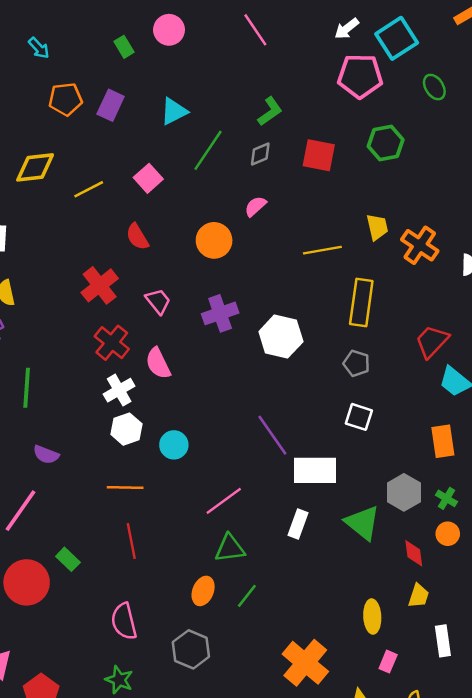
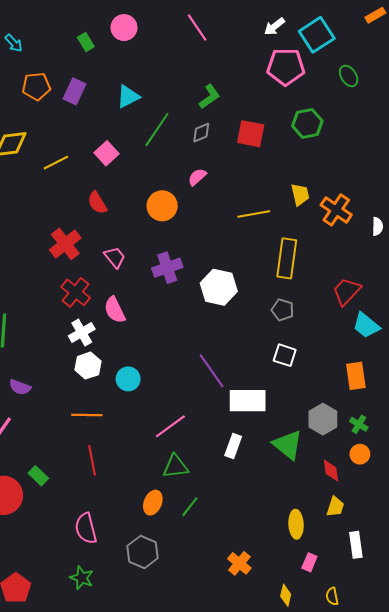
orange cross: (305, 663) -> (239, 563), size x0.6

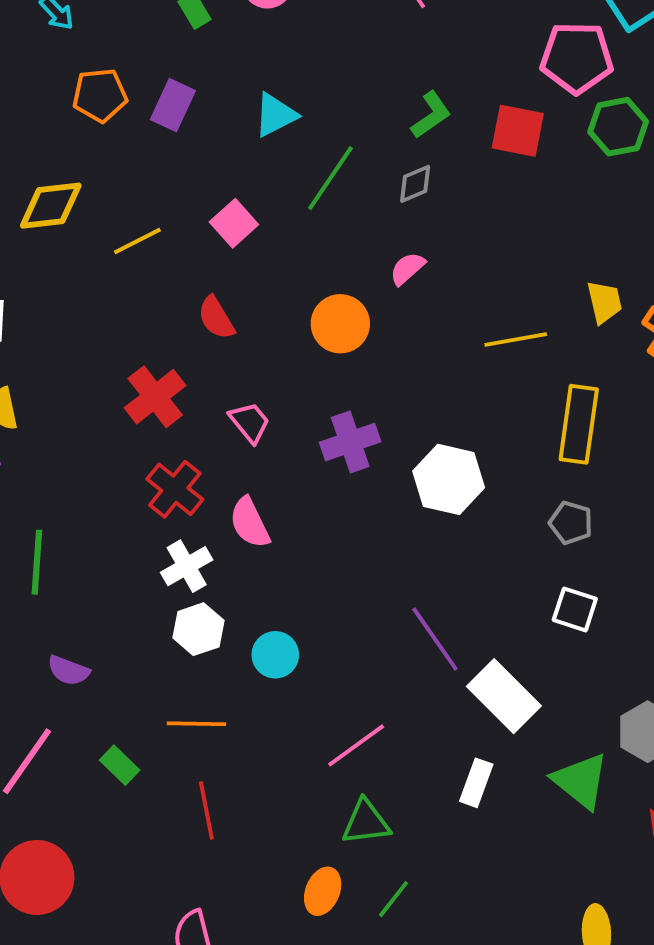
green hexagon: (307, 123) -> (618, 127), moved
red square: (251, 134) -> (518, 131), moved
white rectangle: (248, 401) -> (504, 696), turned 45
green rectangle: (38, 476) -> (120, 765), moved

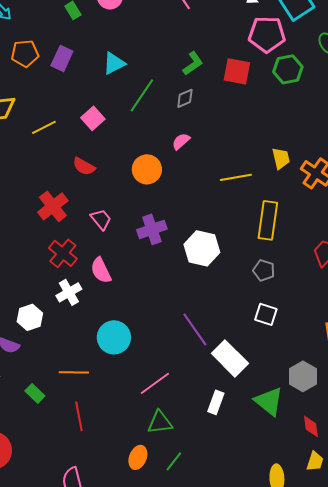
red semicircle: (216, 318) -> (84, 166), turned -30
white hexagon: (198, 629) -> (30, 317), moved
cyan circle: (275, 655) -> (114, 337), size x1.4

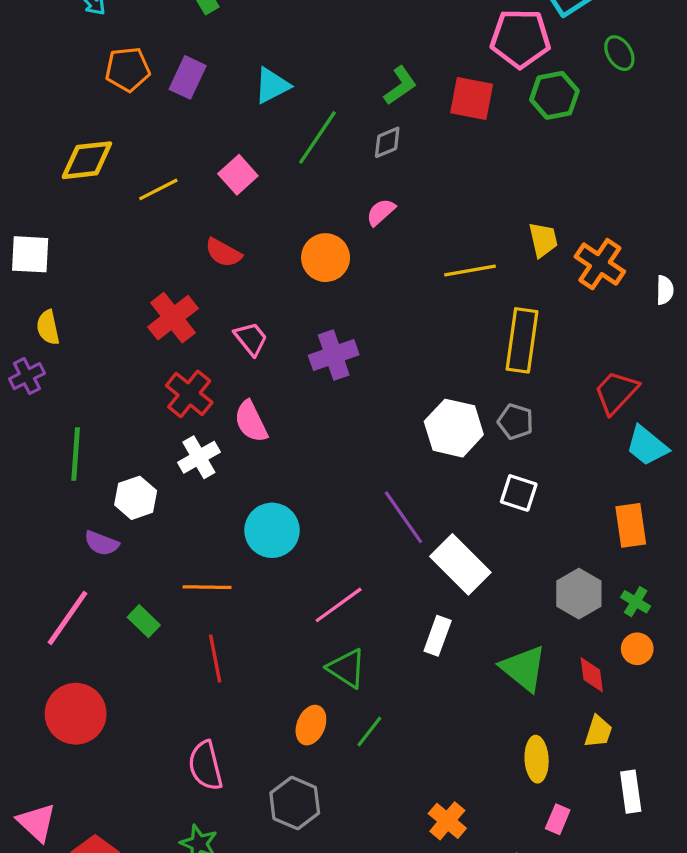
white hexagon: (202, 248) -> (454, 428), moved
green triangle: (269, 401) -> (524, 668), moved
green triangle: (160, 422) -> (347, 668), turned 40

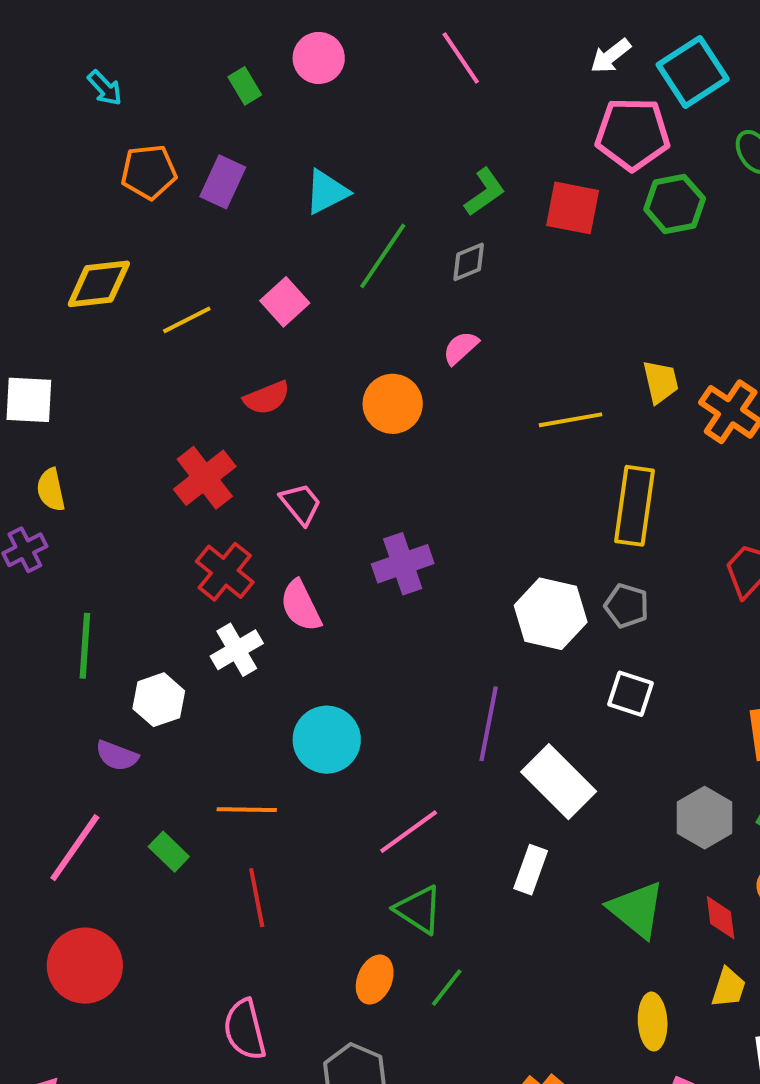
red semicircle: (223, 253) -> (267, 398), turned -51
purple cross: (334, 355) -> (403, 564), moved
purple line: (403, 517) -> (489, 724), turned 46

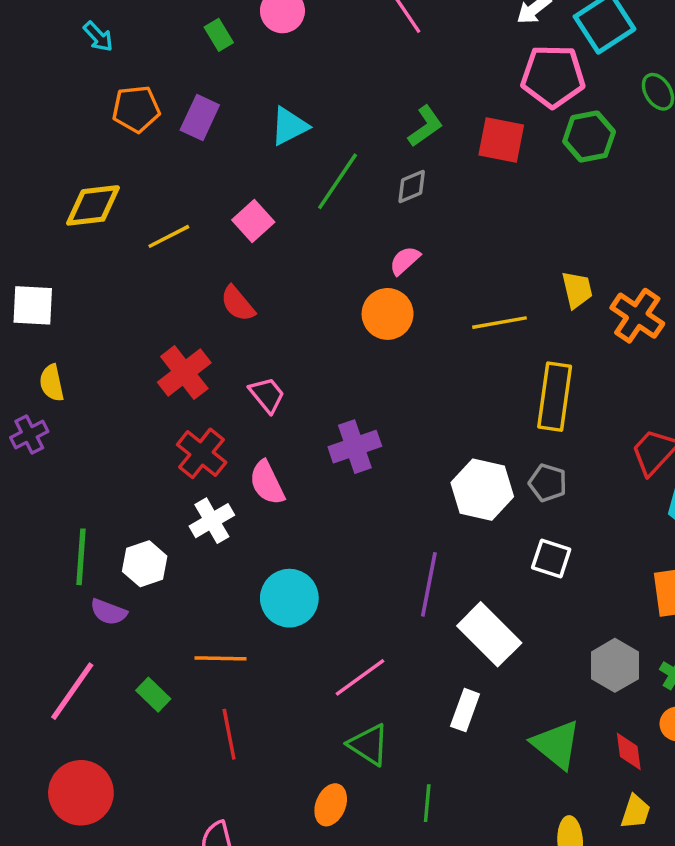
red semicircle: (267, 398) -> (238, 304), turned 72
orange circle: (393, 404) -> (388, 314), moved
green line: (85, 646) -> (81, 557), moved
green line: (447, 988) -> (427, 803), moved, turned -33

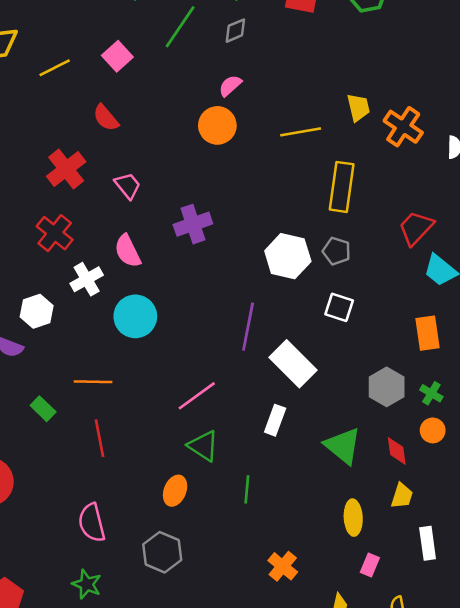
red cross: (202, 453) -> (55, 233), moved
cyan circle: (289, 598) -> (135, 316), moved

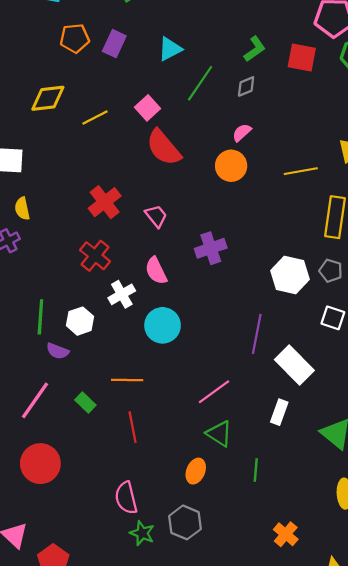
red semicircle: (106, 118) -> (164, 148), moved, size x1.6
green star: (87, 584) -> (142, 533), moved

